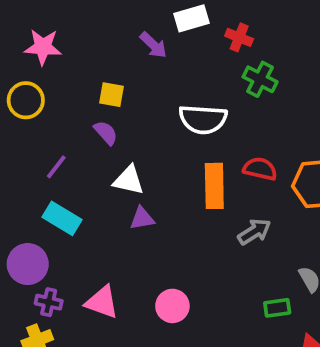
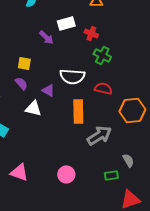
red semicircle: (260, 169) -> (103, 88), moved
purple triangle: (142, 218) -> (48, 90), moved, turned 40
gray arrow: (254, 232) -> (99, 135), size x1.4
pink circle: (172, 306) -> (66, 174), moved

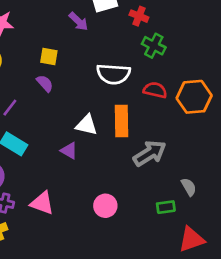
purple triangle: (48, 90) -> (69, 151), moved
white triangle: (33, 108) -> (87, 125), moved
orange hexagon: (132, 110) -> (194, 97), moved

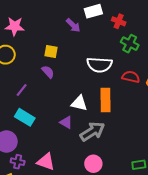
gray arrow: (150, 153) -> (92, 131), moved

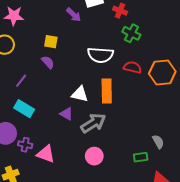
purple cross: (18, 162) -> (25, 145), moved

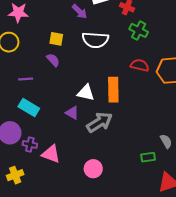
white semicircle: (100, 55) -> (95, 40), moved
purple line: (21, 81) -> (26, 79), turned 48
pink circle: (94, 156) -> (93, 169), moved

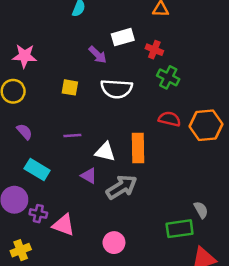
purple semicircle: (53, 60) -> (24, 132), moved
purple line: (26, 79) -> (72, 135), moved
green rectangle: (148, 157) -> (180, 229), size x1.5

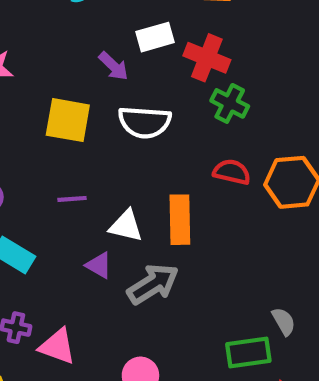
red cross: (154, 50) -> (207, 58), size x1.5
yellow square: (70, 87) -> (68, 120), size x1.6

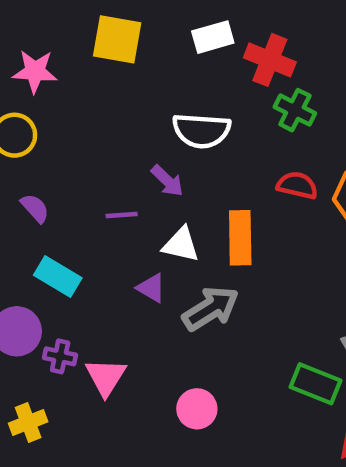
purple arrow: (113, 66) -> (167, 181), moved
yellow square: (68, 120) -> (117, 39), moved
pink triangle: (57, 346) -> (106, 377), turned 42
green rectangle: (248, 353) -> (315, 384), turned 30

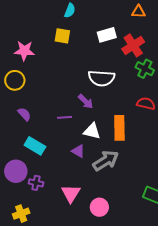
yellow square: (117, 39) -> (62, 36), size x0.7
red cross: (270, 60) -> (133, 45), turned 35
pink triangle: (106, 377) -> (71, 193), moved

